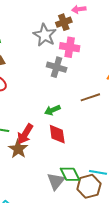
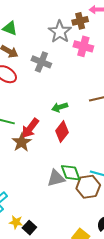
gray cross: (57, 67) -> (41, 62), moved
red diamond: (57, 134) -> (62, 132), turned 40
gray triangle: (56, 181) -> (56, 178), turned 30

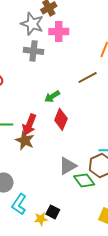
gray cross: (41, 62) -> (34, 51), moved
green diamond: (71, 173) -> (84, 180), moved
black square: (29, 228) -> (53, 212), moved

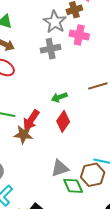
gray cross: (34, 51) -> (51, 49), turned -30
brown star: (25, 140) -> (23, 134), turned -30

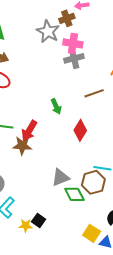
gray cross: (51, 49) -> (74, 58), moved
green arrow: (59, 97) -> (56, 106), turned -91
red diamond: (63, 121) -> (80, 130), moved

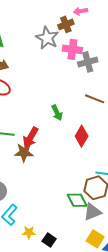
gray cross: (74, 58) -> (88, 62), moved
brown line: (94, 93) -> (95, 99), turned 42
gray triangle: (60, 177) -> (92, 212), moved
black square: (39, 221) -> (49, 240), moved

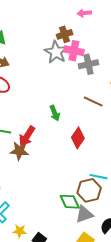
brown cross: (66, 24) -> (65, 34), moved
gray star: (47, 38) -> (56, 52), moved

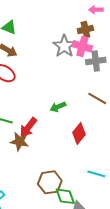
brown cross: (65, 34) -> (85, 30), moved
green arrow: (55, 113) -> (58, 107), turned 84
brown hexagon: (89, 190) -> (50, 182), moved

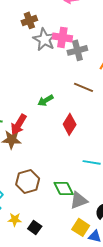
brown cross: (85, 30) -> (29, 20), moved
brown hexagon: (50, 182) -> (28, 182), moved

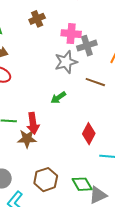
gray star: (44, 39) -> (66, 62), moved, turned 30
red diamond: (70, 124) -> (89, 134), moved
red arrow: (19, 125) -> (33, 123), turned -35

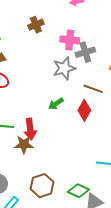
red diamond: (89, 134) -> (84, 110), moved
green diamond: (82, 184) -> (78, 191), turned -35

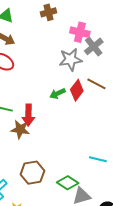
gray cross: (85, 52) -> (94, 46), turned -30
red diamond: (84, 110) -> (77, 90), moved

